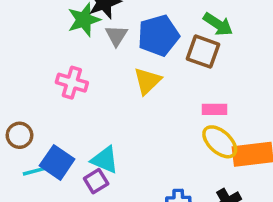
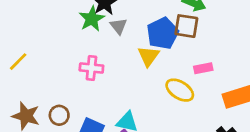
blue pentagon: (158, 35) -> (163, 33), moved
yellow ellipse: (220, 142) -> (180, 90), moved

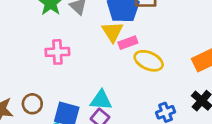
pink rectangle: (203, 68) -> (128, 43), moved

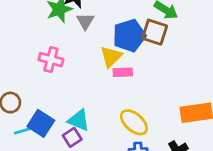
yellow ellipse: (149, 61) -> (134, 122), moved

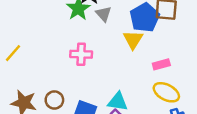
pink rectangle: (123, 72) -> (161, 64), moved

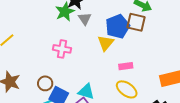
brown circle: (54, 100) -> (45, 83), moved

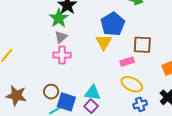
gray triangle: (85, 19) -> (61, 37), moved, turned 32
brown square: (136, 22) -> (142, 45), moved

